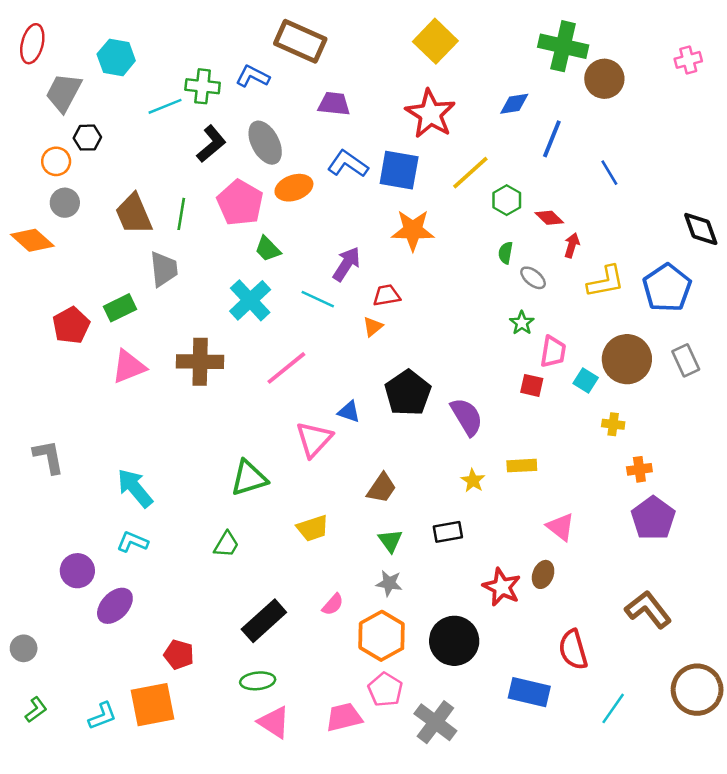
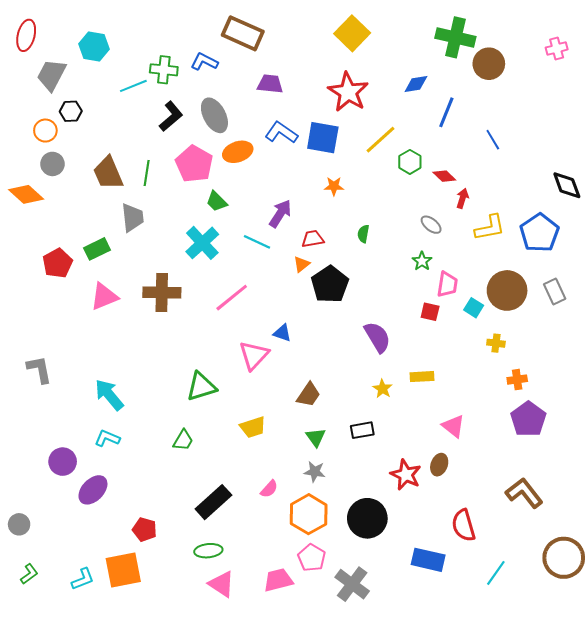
orange star: (413, 230) -> (334, 186), size x0.6
green semicircle: (505, 253) -> (363, 234), moved
black pentagon: (408, 393) -> (330, 284), moved

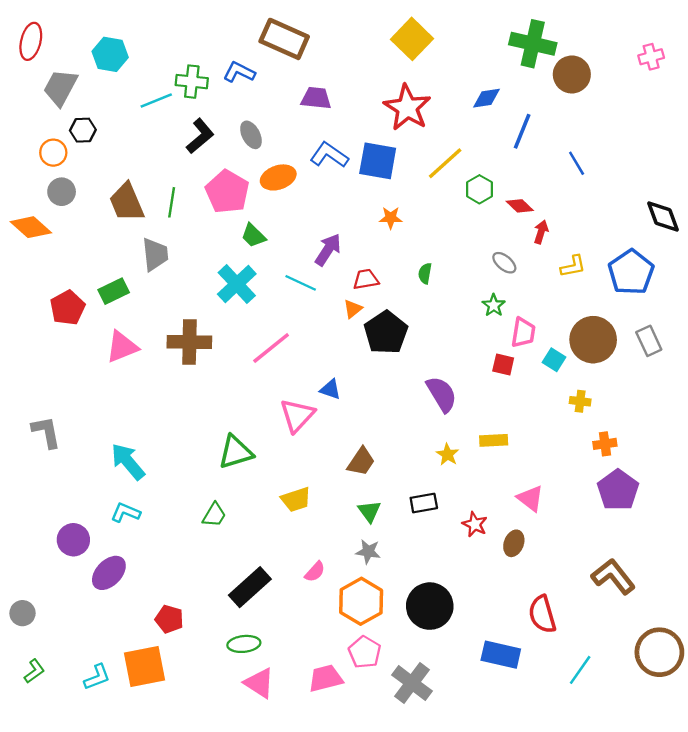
gray ellipse: (214, 115) -> (251, 135), size x0.7
yellow L-shape: (490, 228) -> (573, 266), size x0.7
red star: (406, 475) -> (475, 524), moved, size x0.7

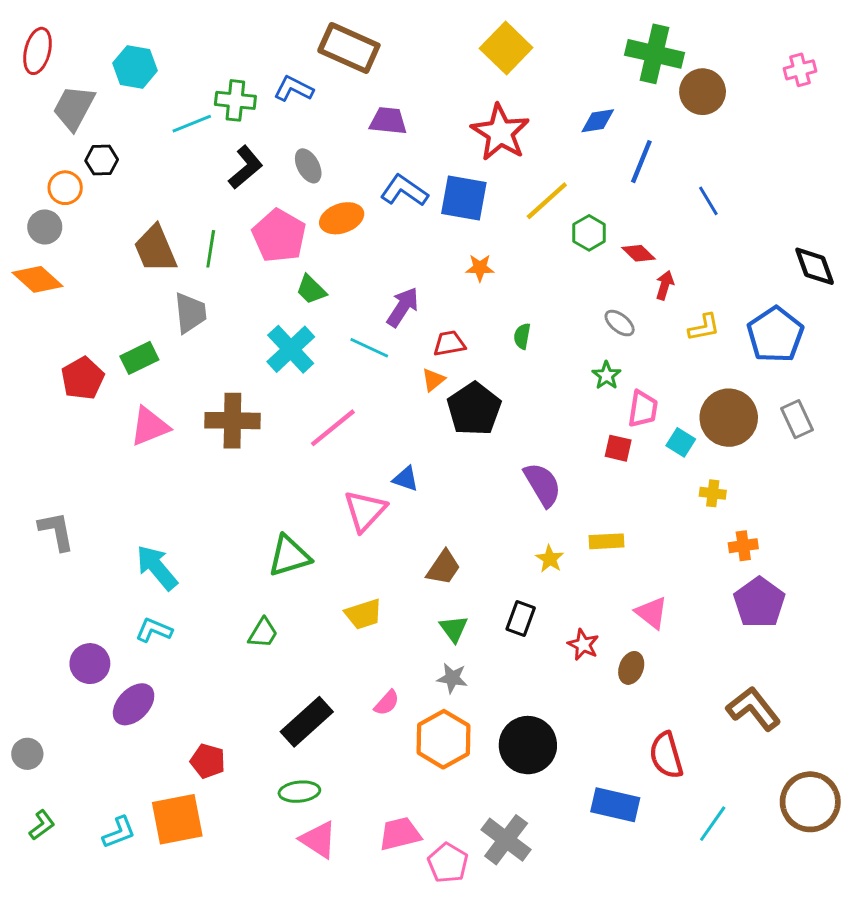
gray circle: (62, 192) -> (45, 227), moved
black rectangle: (424, 503) -> (521, 618), turned -60
pink pentagon: (365, 652) -> (448, 863), moved

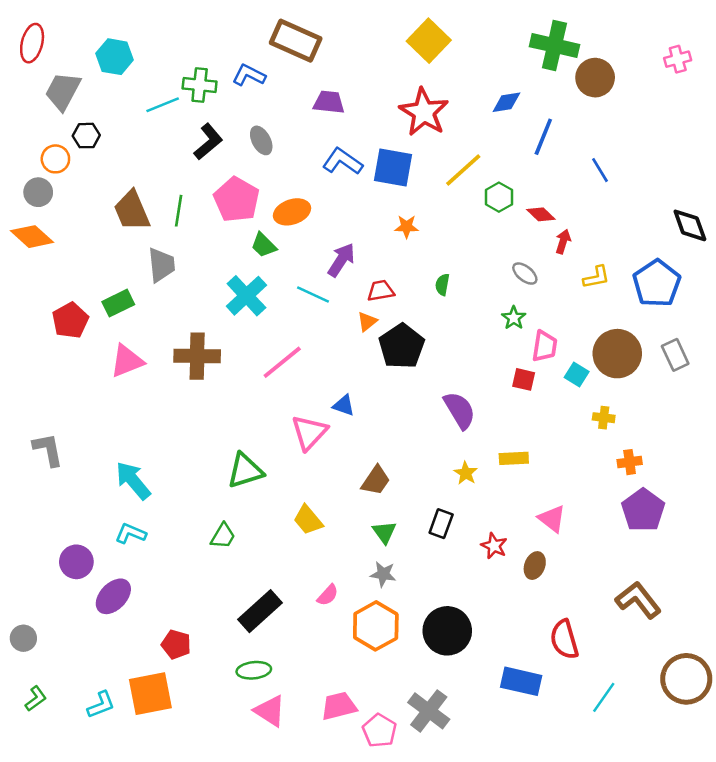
orange ellipse: (342, 218) -> (292, 212), moved
yellow trapezoid: (363, 614) -> (308, 520), turned 68

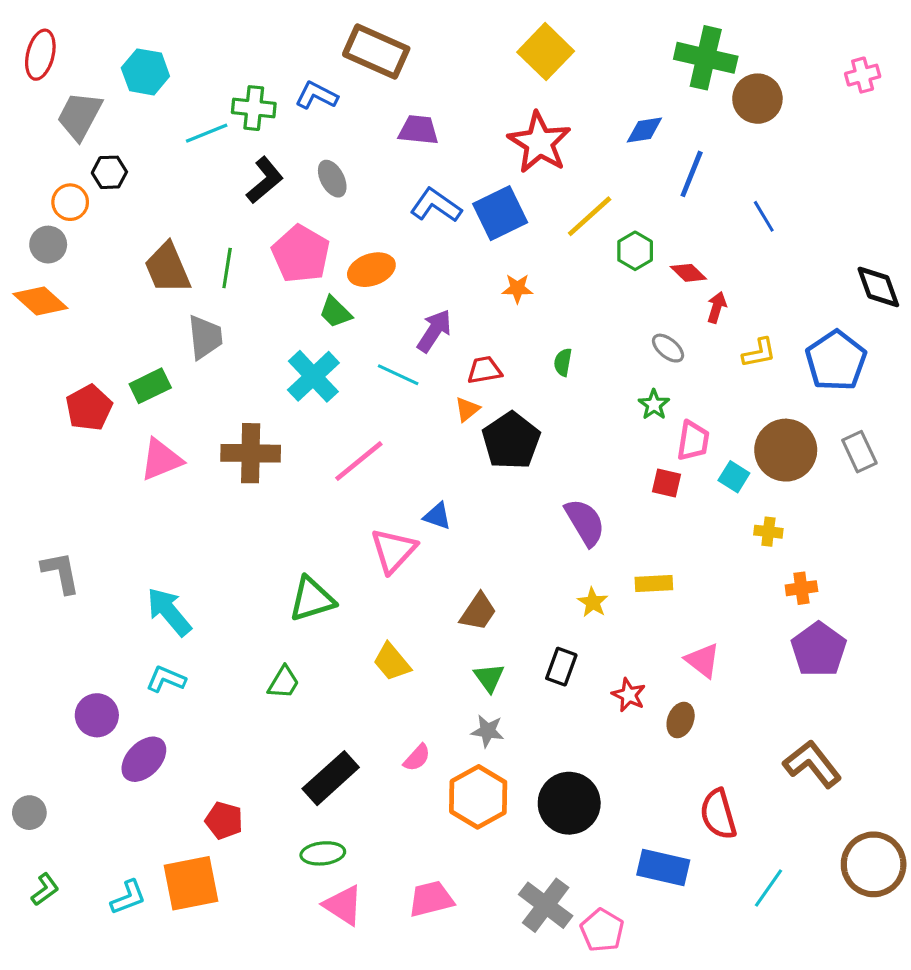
blue square: (393, 168) -> (500, 213), turned -36
pink pentagon: (379, 731) -> (602, 930), moved

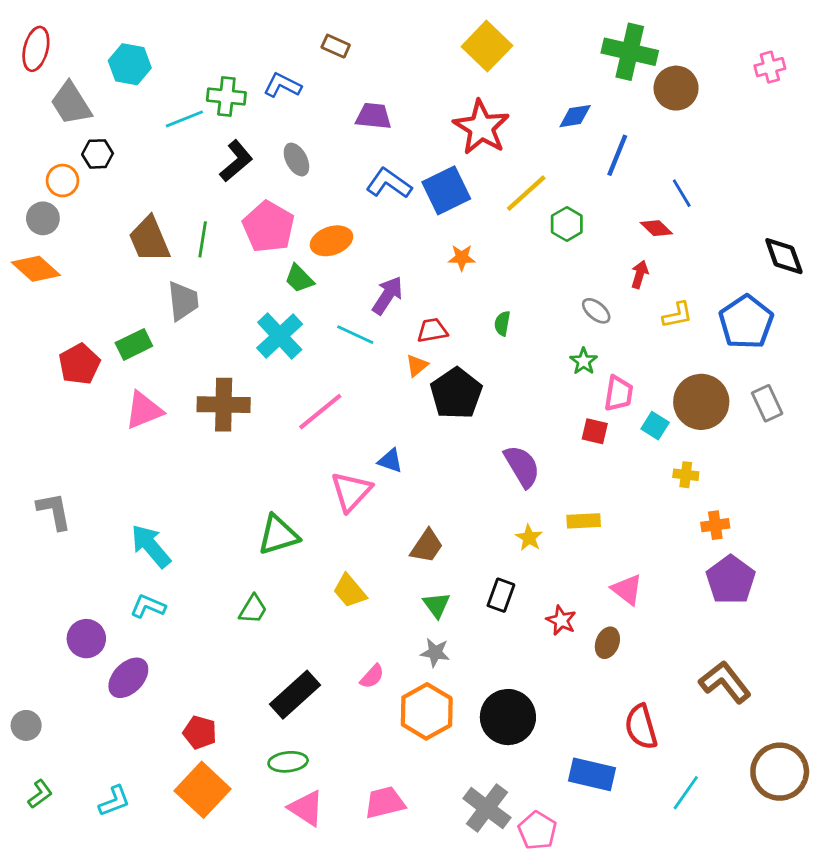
brown rectangle: (376, 52) -> (336, 46), size x0.5
gray trapezoid: (80, 116) -> (71, 103), turned -60
red diamond: (688, 273) -> (656, 228), moved
orange square: (191, 883) -> (203, 790), moved, turned -36

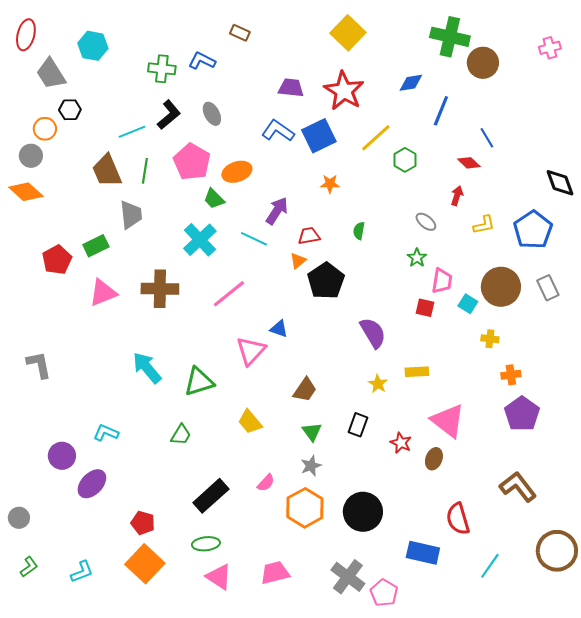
purple trapezoid: (373, 116) -> (291, 88), moved
cyan line: (184, 119) -> (132, 132), moved
cyan arrow: (151, 546) -> (147, 368), moved
pink triangle: (627, 590) -> (448, 421), size x1.5
gray star: (435, 653) -> (311, 466), turned -30

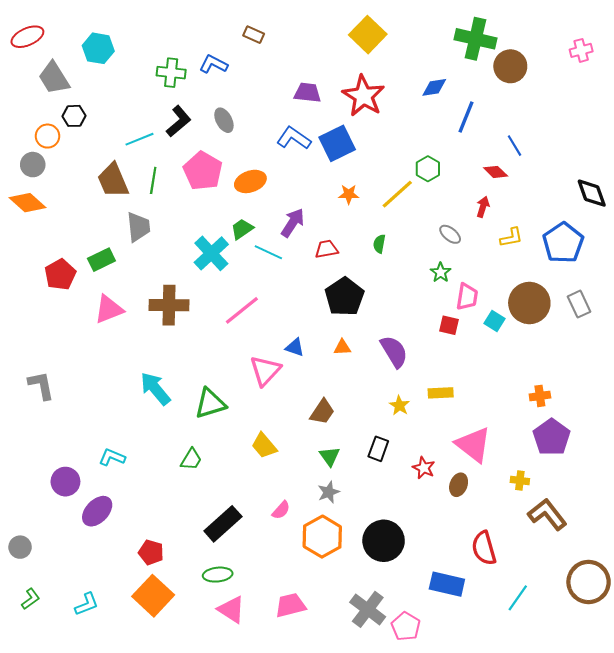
red ellipse: (26, 35) -> (27, 37), turned 52
yellow line: (376, 138) -> (397, 194), moved
green trapezoid: (214, 199) -> (242, 229), moved, turned 100
orange triangle: (298, 261) -> (342, 347), moved, turned 36
yellow cross: (490, 339) -> (520, 481), moved

